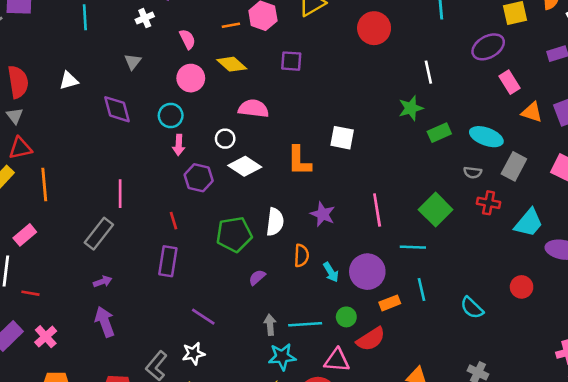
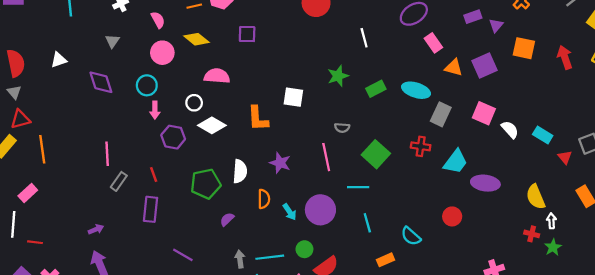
green star: (411, 108) -> (338, 76), moved
gray semicircle: (473, 172) -> (342, 128), moved
gray rectangle: (99, 234) -> (119, 181), moved, size x0.7
orange rectangle: (390, 303) -> (385, 260), moved

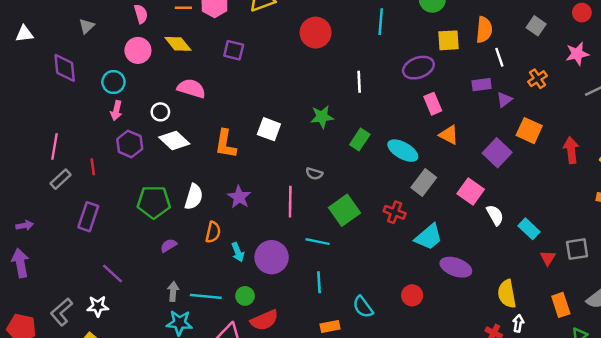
purple square: (485, 65) -> (497, 153), moved, turned -35
green rectangle: (376, 89) -> (360, 140), turned -42
red line: (154, 175) -> (93, 167), moved

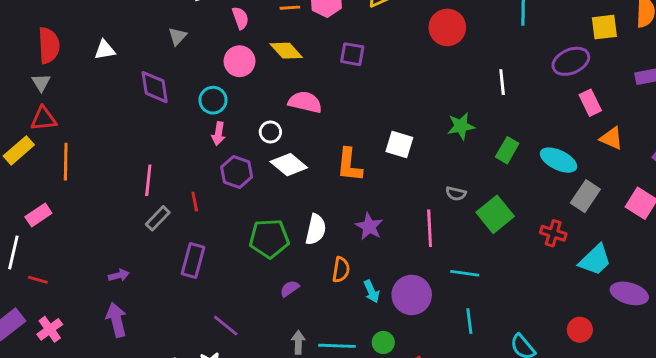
green square: (344, 210) -> (495, 214), moved

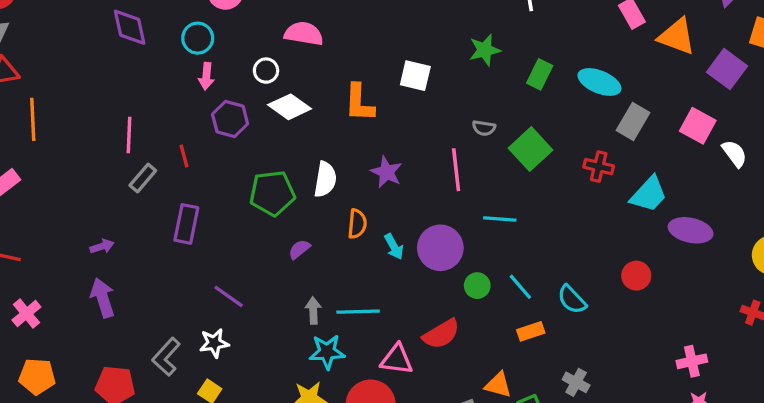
orange triangle: (611, 138) -> (677, 36), moved, size x1.4
cyan line: (469, 321) -> (520, 287), moved, turned -30
green circle: (383, 342) -> (477, 286), moved

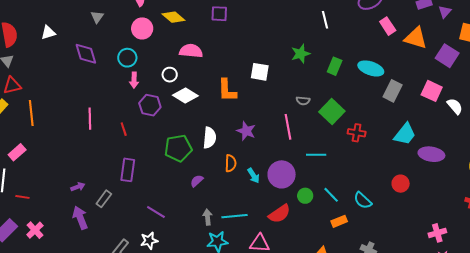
red cross: (599, 167) -> (357, 133), moved
gray rectangle: (143, 178) -> (104, 199), moved
red semicircle: (441, 334) -> (279, 214), moved

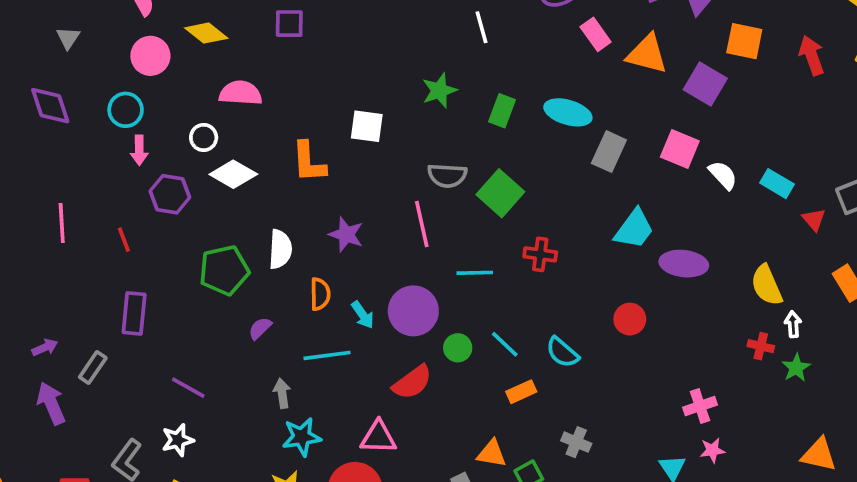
gray semicircle: (303, 101) -> (447, 175), size x1.5
red cross: (357, 133) -> (540, 254), moved
cyan line: (234, 216) -> (327, 355), moved

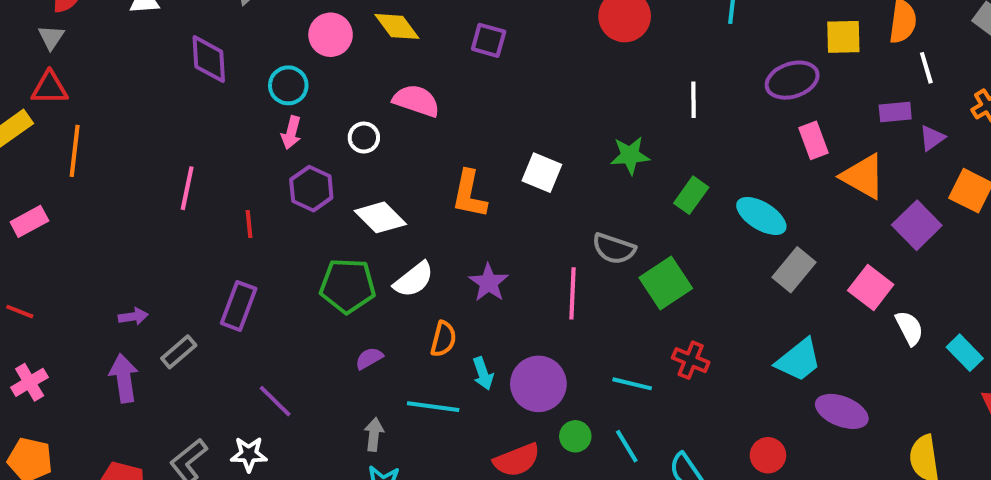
white diamond: (233, 174) -> (380, 217), moved
white semicircle: (280, 249) -> (414, 279), turned 33
cyan line: (475, 273) -> (632, 384), moved

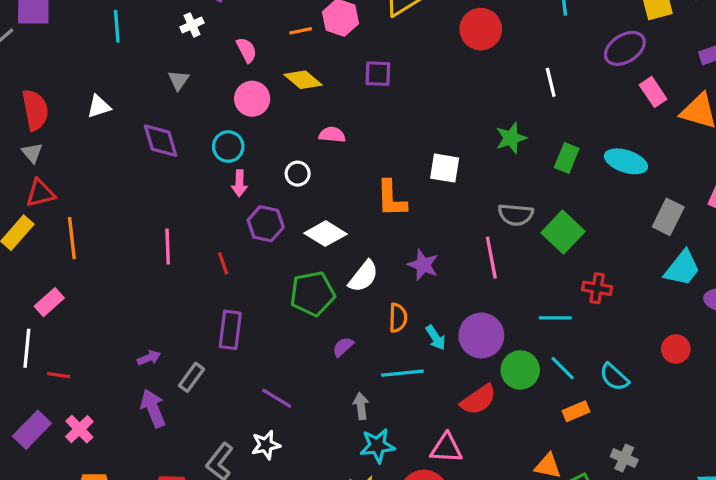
pink semicircle: (416, 101) -> (332, 135), size x0.7
gray rectangle: (794, 270) -> (668, 217), moved
green circle: (575, 436) -> (520, 370), size x1.5

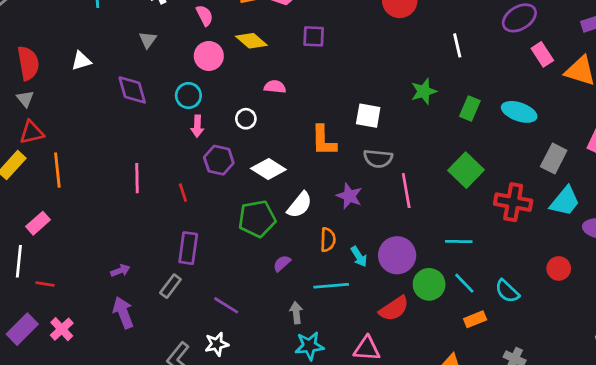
gray semicircle: (516, 215) -> (378, 159), moved
red cross: (597, 288) -> (513, 202), moved, size x1.5
gray rectangle: (191, 377) -> (170, 286), moved

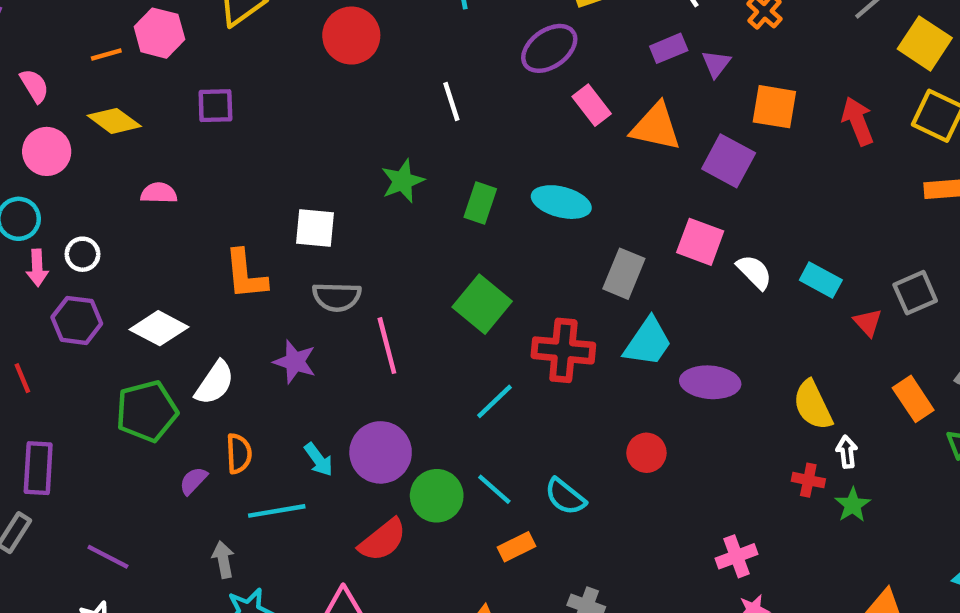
white circle: (246, 119) -> (82, 254), moved
orange semicircle: (328, 240) -> (239, 454), moved
cyan line: (459, 241) -> (495, 401), moved, turned -40

